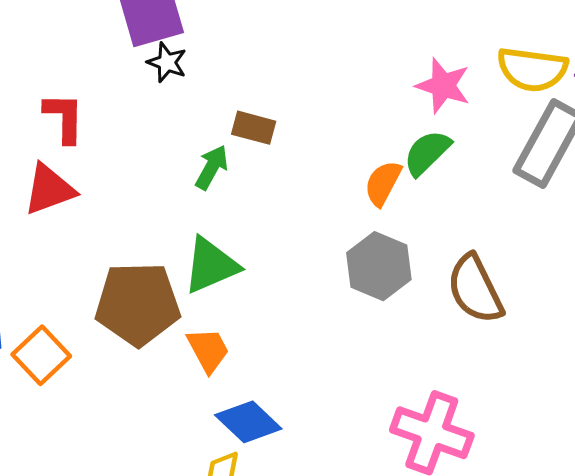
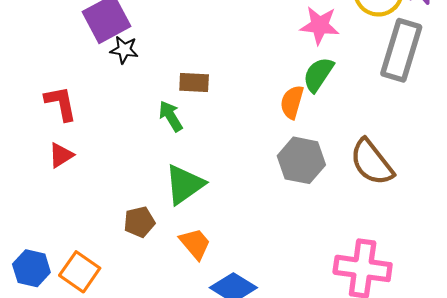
green arrow: (212, 167) -> (171, 116), turned -48
red triangle: (49, 189) -> (61, 155), size x0.7
brown pentagon: (138, 304) -> (139, 222), size x0.5

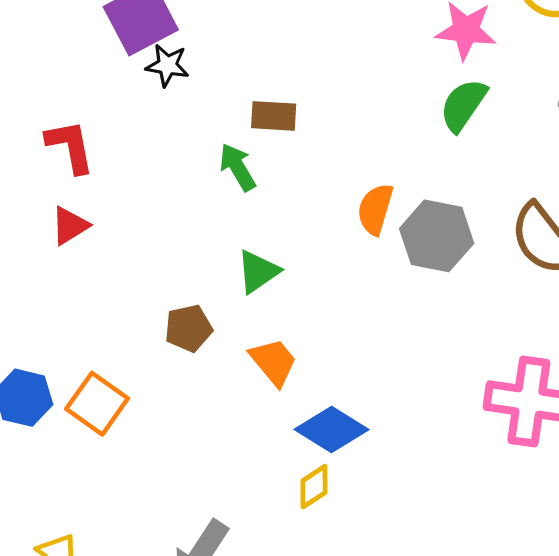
orange semicircle: (292, 102) -> (375, 209), moved
green triangle: (184, 184) -> (258, 272), size x0.7

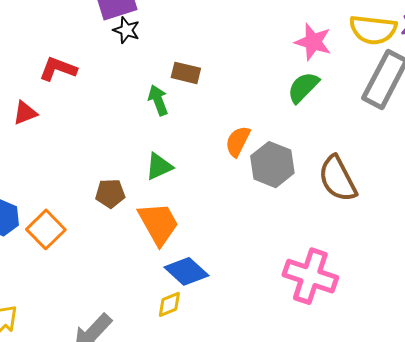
red L-shape: (70, 146) -> (58, 69), turned -69
red triangle: (70, 226) -> (25, 113), moved
orange trapezoid: (273, 362) -> (158, 224), size x1.4

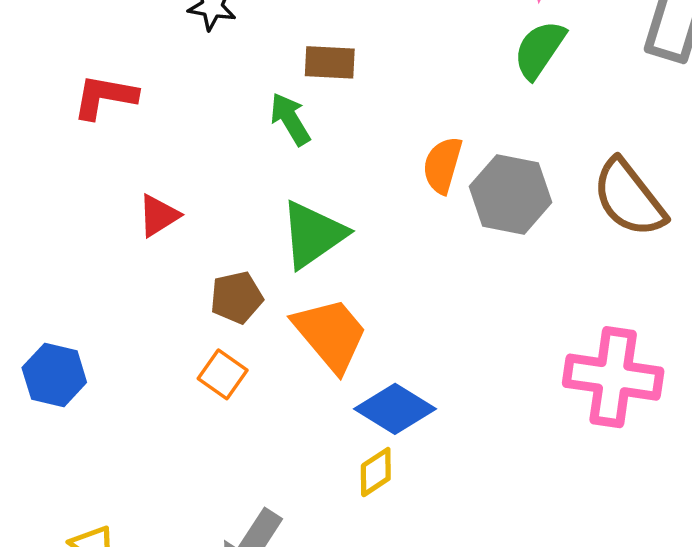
red triangle: (25, 113) -> (159, 216), moved
green triangle: (159, 166) -> (313, 234), size x1.4
orange square: (46, 229) -> (223, 374), moved, size x0.7

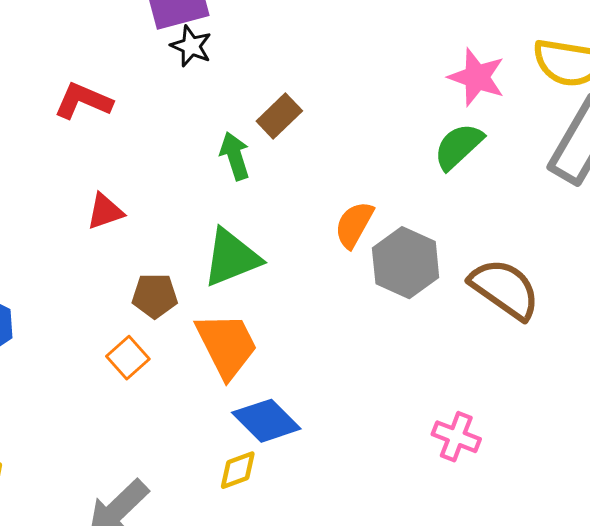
brown rectangle: (330, 62) -> (279, 116), turned -60
brown semicircle: (629, 198) -> (505, 289), turned 150
pink cross: (613, 377) -> (456, 437), size x0.6

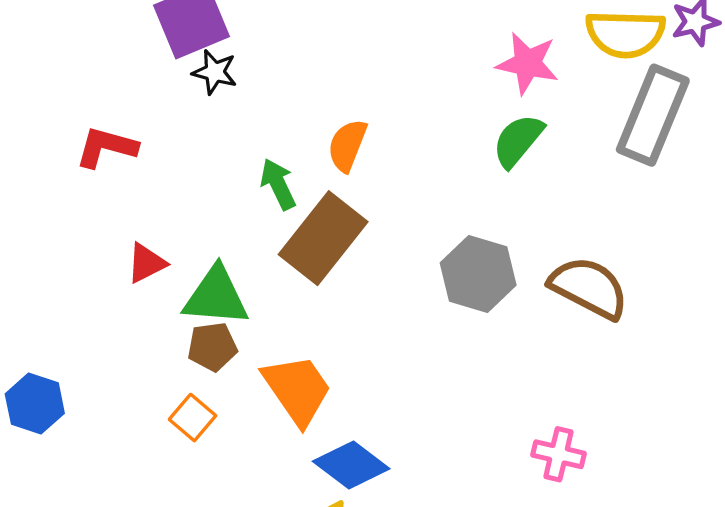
brown rectangle: (279, 116) -> (323, 238), moved, size x1.8
orange semicircle: (354, 225) -> (347, 145), moved
green triangle: (231, 258) -> (216, 296), moved, turned 34

